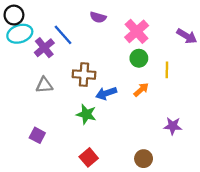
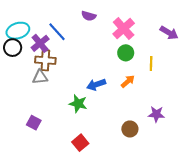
black circle: (14, 15) -> (13, 48), moved
brown cross: (84, 75) -> (45, 60), moved
brown circle: (144, 159) -> (130, 129), moved

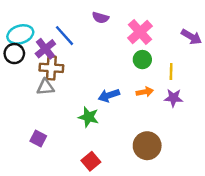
orange arrow: (128, 81) -> (145, 92), turned 32
purple star: (156, 114) -> (173, 98), moved
brown circle: (130, 129) -> (147, 146), size x1.5

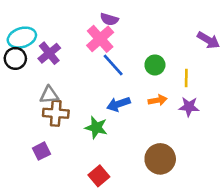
pink cross: (140, 32) -> (100, 39), moved
blue line: (65, 36) -> (113, 65), moved
brown cross: (51, 68) -> (56, 113), moved
purple square: (38, 139) -> (41, 151), turned 35

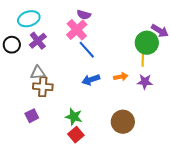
cyan ellipse: (22, 38) -> (29, 19), moved
green circle: (155, 65) -> (147, 43), moved, size x1.5
green star: (96, 128) -> (74, 117), moved

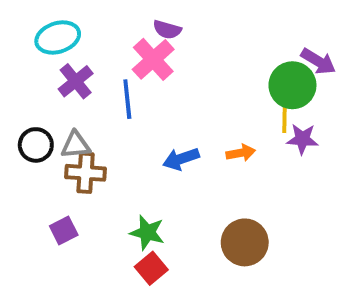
black circle: (12, 45) -> (36, 145), moved
blue line: (87, 50) -> (127, 99), moved, turned 36
purple star: (145, 82) -> (302, 139), moved

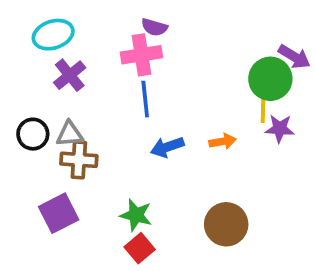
pink cross: (153, 59) -> (141, 55), turned 33
blue line: (127, 99) -> (145, 99), moved
purple square: (64, 230) -> (59, 213), size x1.5

